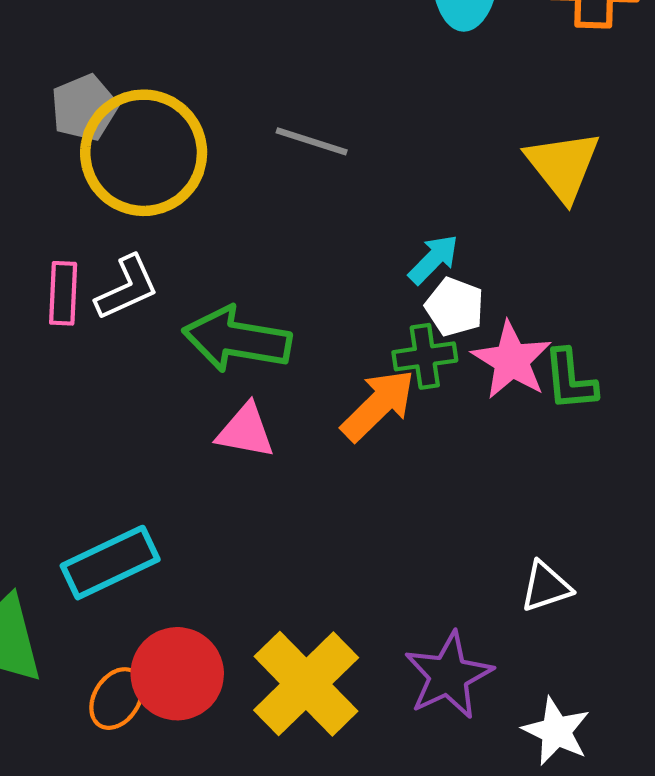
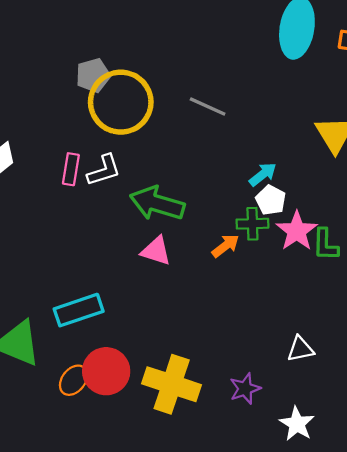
orange arrow: (378, 405) -> (225, 246), size x0.7
purple star: (449, 675) -> (245, 389), size x0.7
yellow cross: (306, 684) -> (172, 384), turned -34

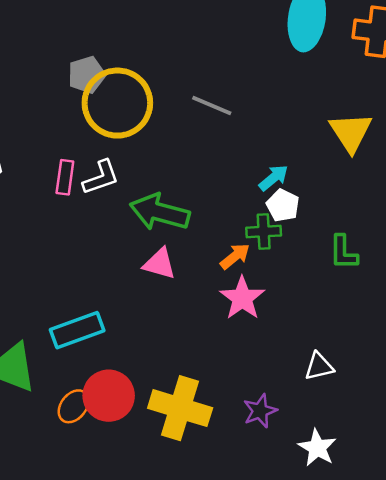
pink star: (297, 231) -> (242, 298), moved

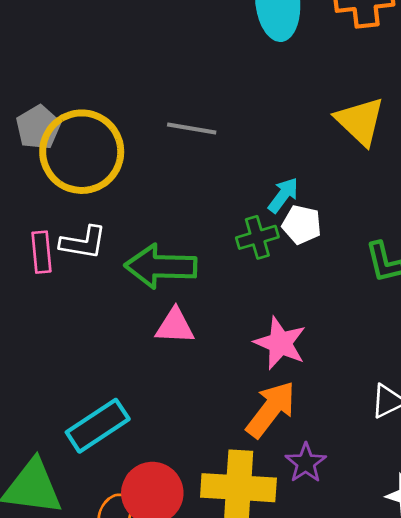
white L-shape: (101, 177) -> (83, 242), turned 42
green cross: (264, 232) -> (257, 237), moved
orange arrow: (235, 256) -> (271, 409), moved, size x1.6
purple star: (260, 411) -> (306, 463), moved

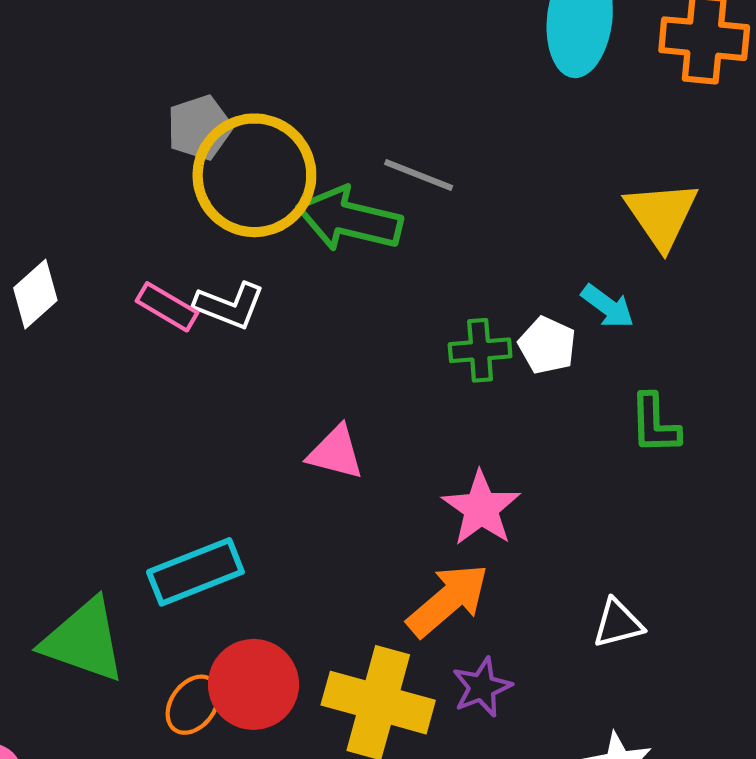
cyan arrow: (283, 195) -> (608, 306), moved, turned 78
pink rectangle: (41, 252) -> (167, 307), turned -66
green arrow: (161, 266) -> (349, 219), moved

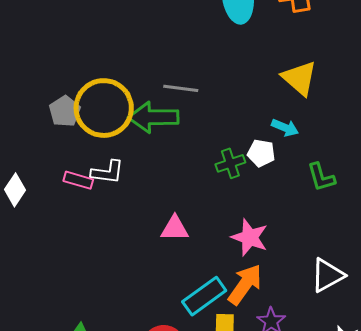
gray pentagon: (200, 128) -> (65, 111), moved
cyan rectangle: (195, 572) -> (204, 296), moved
white triangle: (618, 623) -> (327, 275), size x1.4

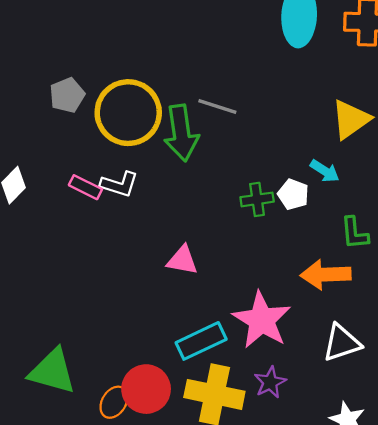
yellow triangle: (299, 78) -> (351, 119), turned 33
gray pentagon: (65, 111) -> (67, 95), moved
green arrow: (153, 117) -> (181, 133), turned -108
pink star: (250, 237) -> (262, 320), moved, size x1.4
orange arrow: (245, 284) -> (326, 275), moved, turned -138

